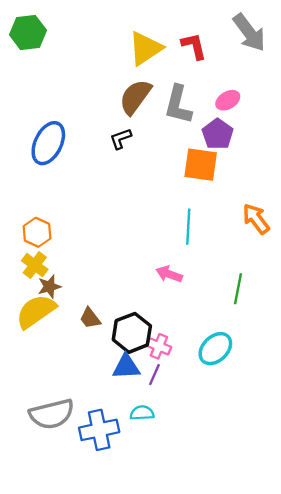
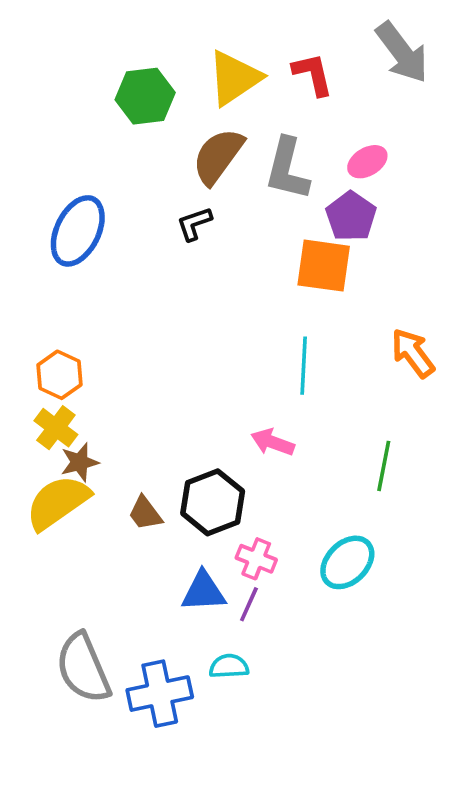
green hexagon: (28, 33) -> (145, 96), moved
black hexagon: (132, 333) -> (213, 502), moved
gray semicircle: (52, 414) -> (83, 668), turned 81

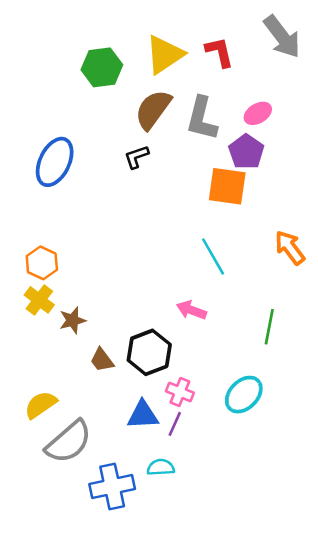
cyan line: (304, 366) -> (213, 256), turned -33
brown star: (80, 462) -> (73, 320), moved
yellow semicircle: (58, 502) -> (41, 405), moved, size x0.7
gray semicircle: (83, 668) -> (69, 442), moved, turned -108

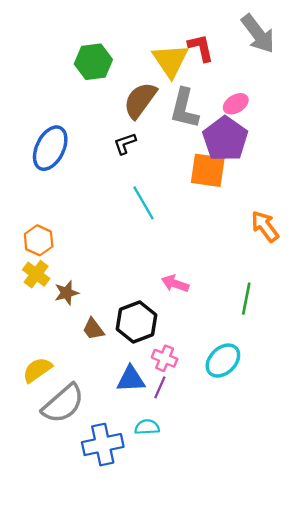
yellow triangle: (165, 55) -> (170, 61), moved, turned -30
purple pentagon: (246, 152) -> (225, 139), size x1.4
cyan line: (213, 256) -> (144, 203), moved

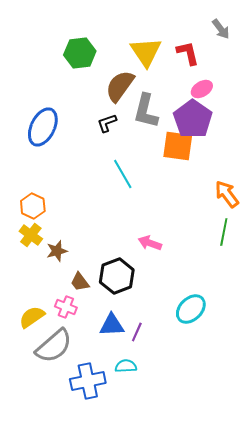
gray arrow: (258, 34) -> (221, 29), size x0.6
red L-shape: (201, 48) -> (188, 53), moved
gray L-shape: (184, 108) -> (146, 111), moved
green line: (246, 299) -> (224, 232), moved
pink cross: (165, 358) -> (66, 307), moved

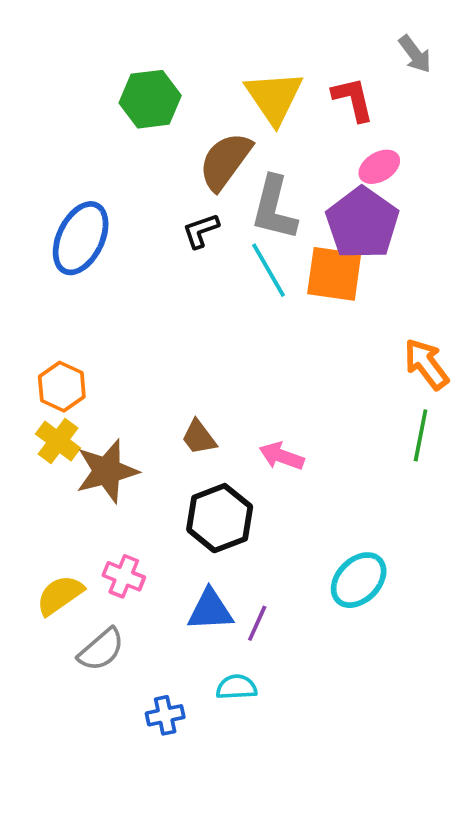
cyan line: (123, 174) -> (268, 270), moved
brown star: (57, 251) -> (107, 471), size x1.6
brown trapezoid: (80, 282) -> (199, 437), moved
gray semicircle: (54, 346) -> (101, 650), size x0.7
blue cross: (88, 381) -> (165, 715), size x0.6

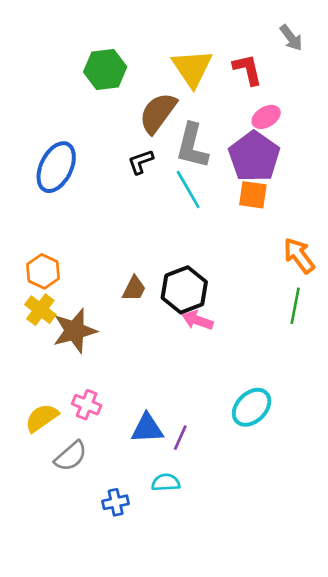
orange square: (334, 274) -> (253, 195), moved, size x0.7
brown trapezoid: (199, 437) -> (134, 288), moved, turned -116
black hexagon: (220, 518) -> (184, 290), moved

